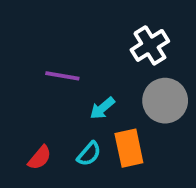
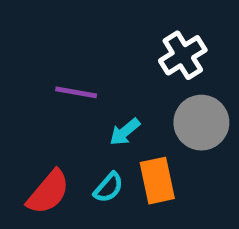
red semicircle: (40, 158) -> (48, 192), size x1.5

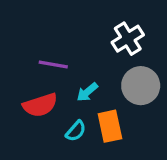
red semicircle: (48, 192) -> (40, 105), moved, turned 32

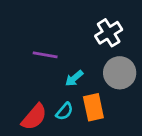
red semicircle: (40, 105) -> (34, 117), moved, turned -32

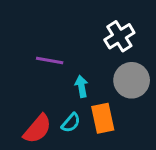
cyan arrow: (74, 78) -> (81, 86), turned 120

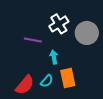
white cross: (119, 36) -> (59, 24), moved
gray circle: (132, 80) -> (87, 33), moved

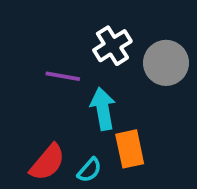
cyan arrow: (54, 57) -> (103, 109), size x1.5
cyan semicircle: (47, 81) -> (89, 170), moved

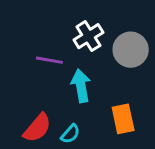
orange rectangle: (130, 149) -> (123, 119), moved

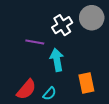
gray circle: (131, 50) -> (92, 18), moved

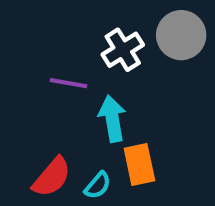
orange rectangle: (86, 83) -> (139, 165), moved

